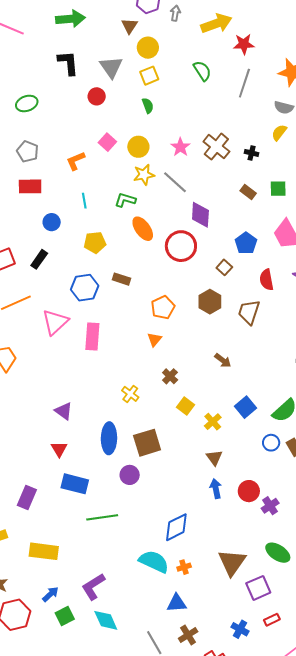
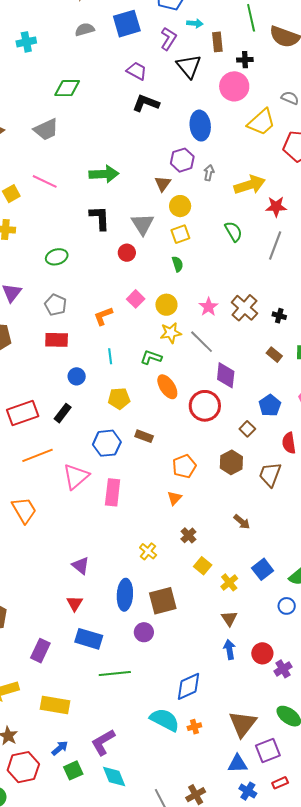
blue triangle: (177, 603) -> (237, 764), moved

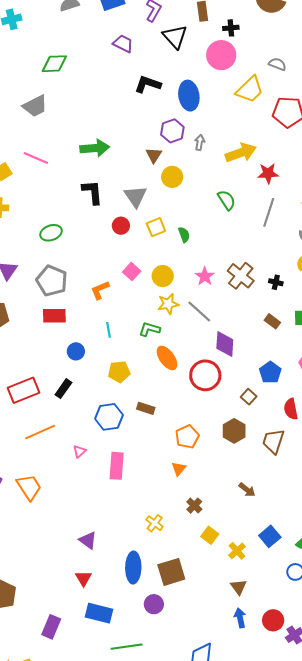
black L-shape: (146, 103) -> (148, 84), moved
yellow square: (180, 234) -> (156, 227), moved
green semicircle: (178, 264) -> (184, 235), moved
gray pentagon: (55, 305) -> (52, 281), size x1.4
pink triangle: (76, 476) -> (79, 451), size x0.5

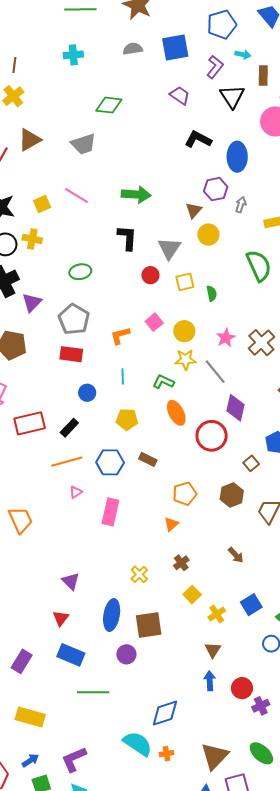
green semicircle: (227, 200) -> (259, 266), size x1.5
orange line: (40, 432) -> (67, 462), moved

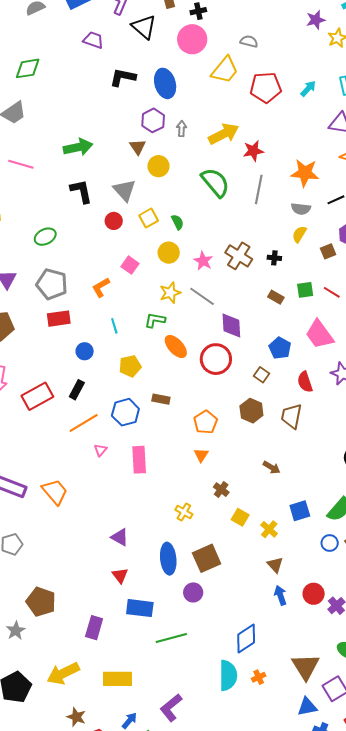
yellow circle: (184, 331) -> (169, 253), moved
blue square: (251, 605) -> (300, 511), turned 30
cyan semicircle: (138, 744) -> (228, 675), turned 72

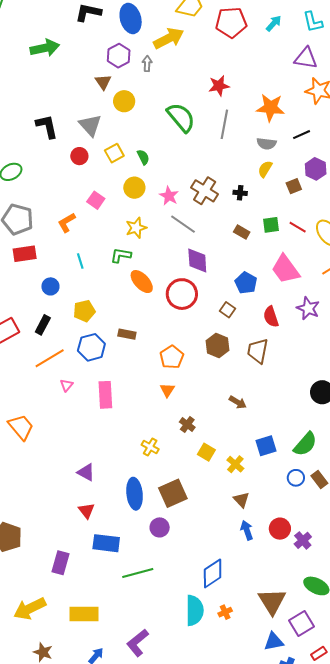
yellow arrow: (224, 134) -> (169, 38), moved
green arrow: (78, 147) -> (45, 48), moved
gray line: (202, 296) -> (183, 224), moved
yellow pentagon: (130, 366) -> (84, 311), moved

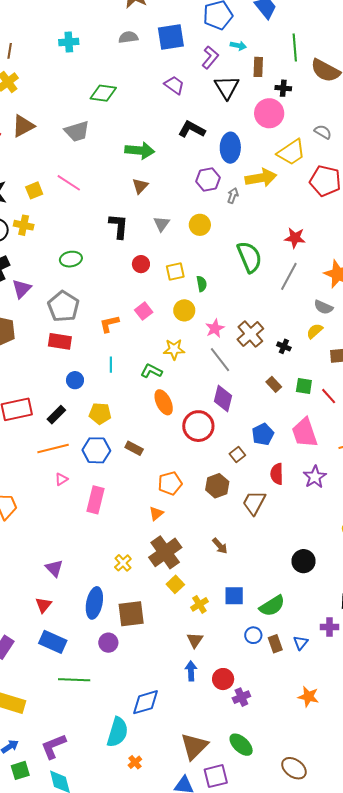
brown triangle: (103, 82) -> (140, 186), moved
gray triangle: (90, 125) -> (162, 224), moved, size x0.7
brown cross: (187, 425) -> (165, 552), size x2.0
orange cross: (225, 612) -> (135, 762), moved, turned -32

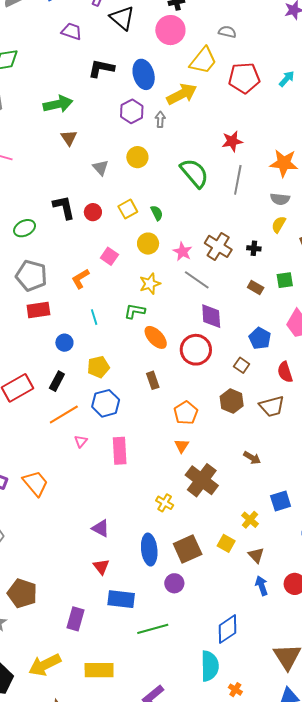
black L-shape: (119, 226) -> (64, 207), moved
brown rectangle: (134, 448) -> (153, 380), moved, turned 60
brown trapezoid: (254, 503) -> (272, 406), turned -116
yellow square: (175, 584) -> (226, 543), moved

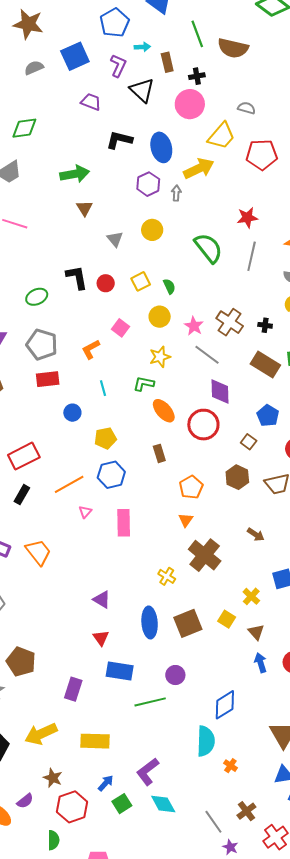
brown rectangle: (256, 287) -> (265, 364), size x1.8
black rectangle: (57, 381) -> (22, 495), moved
purple circle: (174, 583) -> (175, 675), moved

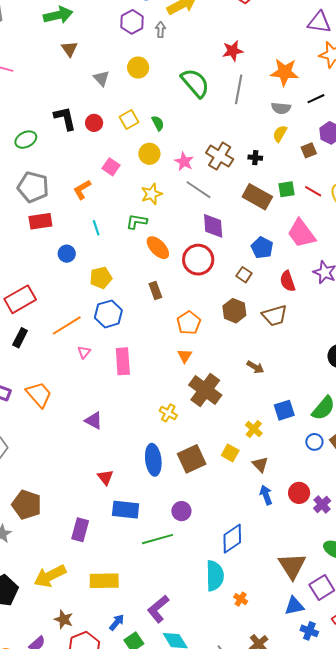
purple triangle: (102, 600) -> (94, 420), moved

